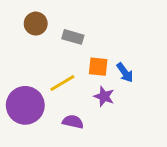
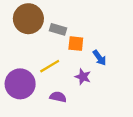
brown circle: (36, 24) -> (28, 19), size x1.6
orange square: (98, 67) -> (76, 44), moved

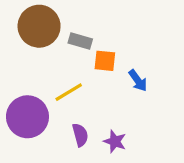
purple star: (83, 77) -> (115, 141), moved
purple semicircle: (58, 97) -> (80, 135), turned 63

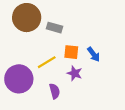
orange square: (105, 61) -> (71, 52), moved
purple star: (115, 141) -> (75, 73), moved

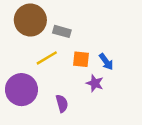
yellow line: (47, 62) -> (47, 58), moved
purple star: (75, 73) -> (95, 83), moved

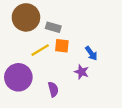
orange square: (81, 59) -> (62, 46), moved

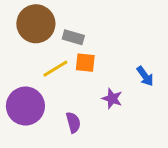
blue arrow: (91, 53) -> (145, 76), moved

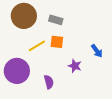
gray rectangle: (73, 37) -> (56, 20), moved

